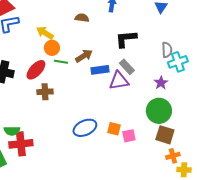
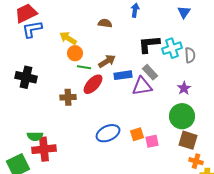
cyan cross: (178, 62) -> (172, 48), moved
red ellipse: (36, 70) -> (93, 84), moved
orange square: (114, 129) -> (137, 134), turned -32
orange cross: (173, 156) -> (196, 161), turned 32

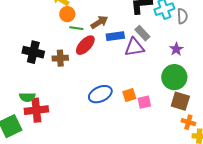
black cross: (26, 77) -> (33, 52), moved

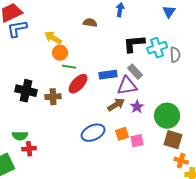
brown arrow: (99, 22) -> (116, 105), moved
purple star: (176, 49) -> (137, 107), moved
red cross: (36, 110) -> (29, 149), size x0.6

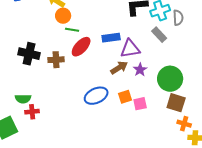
gray rectangle: (135, 72) -> (159, 35), moved

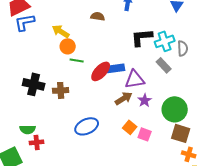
red ellipse: (81, 47) -> (101, 71), moved
blue ellipse: (96, 96) -> (87, 126), moved
orange square: (125, 97) -> (130, 127), turned -32
pink square: (140, 104) -> (145, 134), turned 32

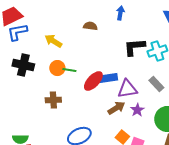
orange circle: (68, 46) -> (57, 68), moved
gray rectangle: (164, 65) -> (156, 84), moved
black cross: (34, 84) -> (23, 65), moved

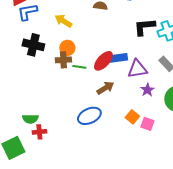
green line: (69, 70) -> (79, 67), moved
brown cross: (53, 100) -> (63, 60), moved
brown arrow: (116, 108) -> (105, 88), moved

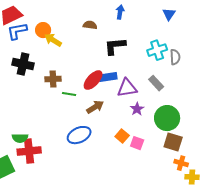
black L-shape: (144, 27) -> (115, 46), moved
orange circle: (67, 48) -> (43, 30), moved
green line: (79, 67) -> (69, 94), moved
red cross: (39, 132) -> (29, 151), size x1.6

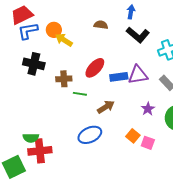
black L-shape: (115, 46) -> (138, 35), moved, turned -135
red ellipse: (93, 80) -> (95, 68), moved
purple triangle: (127, 88) -> (138, 75), moved

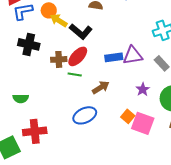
black L-shape: (138, 35) -> (81, 31), moved
red ellipse: (95, 68) -> (78, 56), moved
green semicircle: (31, 138) -> (21, 98), moved
pink square: (148, 143) -> (143, 123), size x1.6

